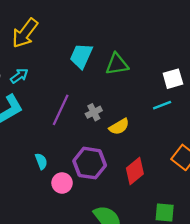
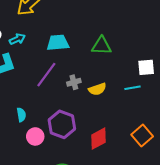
cyan trapezoid: (81, 56) -> (58, 43), moved, turned 50
yellow semicircle: (119, 127) -> (97, 89), moved

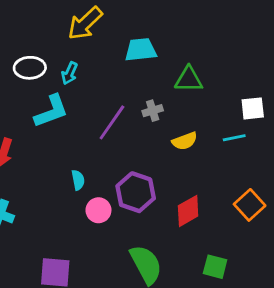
cyan arrow: (17, 39) -> (70, 73), turned 140
cyan trapezoid: (58, 43) -> (141, 50), moved
gray cross: (74, 82) -> (153, 111), moved

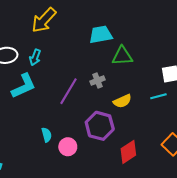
cyan trapezoid: (141, 50) -> (101, 35), moved
purple hexagon: (136, 192) -> (100, 126), moved
pink circle: (98, 210) -> (68, 147), moved

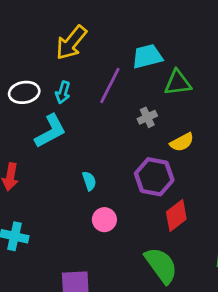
purple line: (68, 91) -> (110, 85), moved
cyan semicircle: (47, 135) -> (89, 181), moved
pink circle: (68, 147) -> (104, 220), moved
red diamond: (128, 152) -> (176, 216), moved

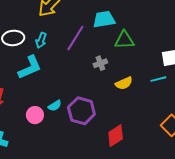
purple hexagon: (154, 177) -> (81, 111), moved
cyan semicircle: (89, 181) -> (55, 106), turned 72
pink circle: (104, 220) -> (35, 115), moved

